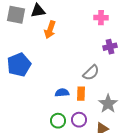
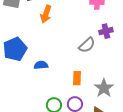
gray semicircle: (91, 73) -> (87, 45), moved
blue semicircle: (62, 93) -> (41, 65), moved

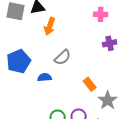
gray semicircle: (87, 45) -> (63, 57), moved
orange rectangle: (77, 78) -> (90, 84), moved, turned -40

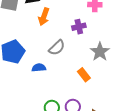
purple cross: (110, 43) -> (79, 27), moved
gray star: (108, 100) -> (100, 52), moved

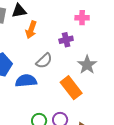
blue semicircle: (39, 68) -> (26, 81), size x1.5
orange rectangle: (84, 75) -> (71, 88), size x1.6

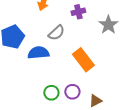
gray star: (87, 65) -> (108, 25), moved

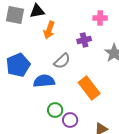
purple circle: (72, 92) -> (70, 120), moved
green circle: (51, 93) -> (55, 110), moved

